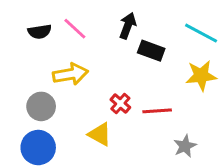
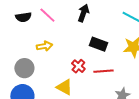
black rectangle: (151, 51) -> (98, 44), moved
yellow arrow: (70, 74) -> (44, 46), size x0.7

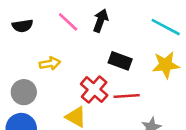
pink line: (47, 15) -> (68, 22), moved
red cross: (78, 66) -> (94, 90), size x1.5

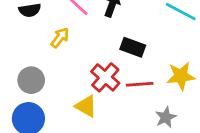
yellow arrow: (50, 64) -> (60, 38), moved, turned -42
yellow star: (166, 65) -> (181, 76), moved

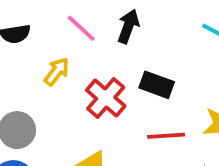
red cross: (105, 77) -> (106, 98), moved

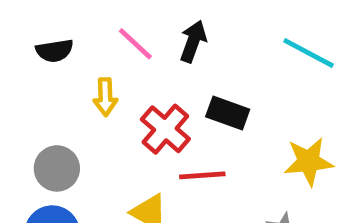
yellow arrow: (57, 72) -> (105, 97), turned 140
red line: (166, 136) -> (202, 175), moved

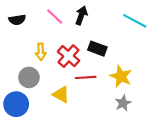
yellow arrow: (105, 97) -> (41, 52), moved
yellow star: (309, 162) -> (121, 76), moved, turned 30
gray circle: (57, 168) -> (29, 77), moved

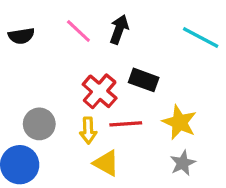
yellow arrow: (41, 52) -> (88, 130), moved
yellow triangle: (61, 95) -> (106, 163), moved

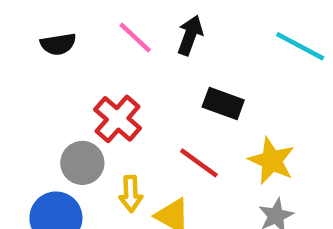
red cross: (100, 91) -> (118, 119), moved
red line: (126, 124) -> (199, 163), turned 40
yellow arrow: (88, 130) -> (131, 194), moved

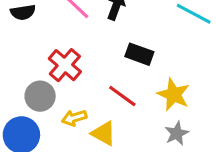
yellow arrow: (131, 194) -> (74, 118), turned 75

